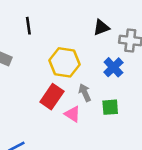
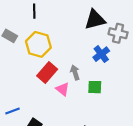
black triangle: (101, 27) -> (95, 20), size x1.5
yellow hexagon: (64, 62) -> (38, 44), moved

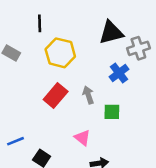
gray cross: (118, 33) -> (138, 48), turned -30
yellow hexagon: (38, 44) -> (60, 53), moved
pink triangle: (63, 89) -> (82, 138), moved

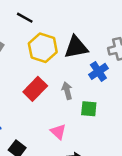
black line: (40, 23) -> (25, 18), turned -63
black triangle: (111, 33) -> (76, 47), moved

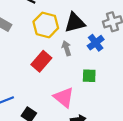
gray arrow: (67, 91) -> (66, 48), moved
pink triangle: (58, 132) -> (64, 97), size x1.5

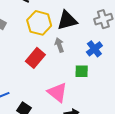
blue cross: (96, 43) -> (94, 49), moved

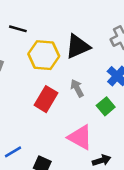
gray arrow: (59, 45) -> (77, 88), moved
green square: (82, 71) -> (106, 106), turned -32

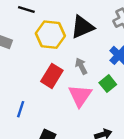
pink triangle: (80, 137) -> (80, 96), moved, turned 35
blue line: (13, 152) -> (21, 109), moved, turned -42

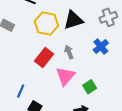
green square: (108, 84) -> (90, 87), moved
blue line: (21, 109) -> (21, 91), moved

